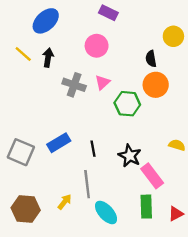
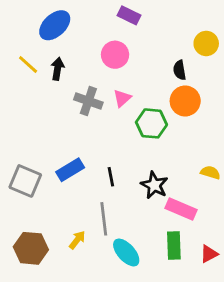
pink rectangle: (152, 176) -> (181, 209), turned -30

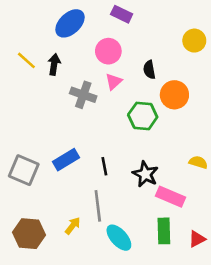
blue ellipse: (55, 25) -> (70, 23), moved
black semicircle: (180, 70) -> (149, 70), moved
pink triangle: (122, 98) -> (114, 82), moved

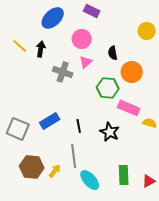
pink rectangle: (170, 197) -> (129, 108), moved
brown hexagon: (29, 234) -> (32, 167), moved

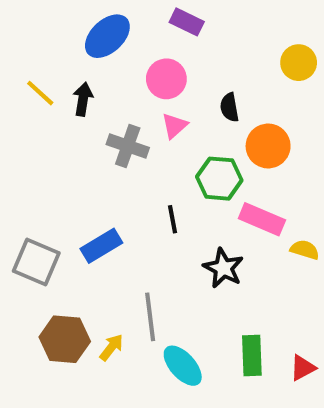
black line: (79, 126) -> (172, 219), moved

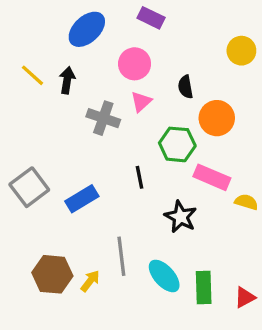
gray square: (36, 262) -> (29, 187), moved, turned 30
cyan ellipse: (183, 366) -> (164, 276), moved

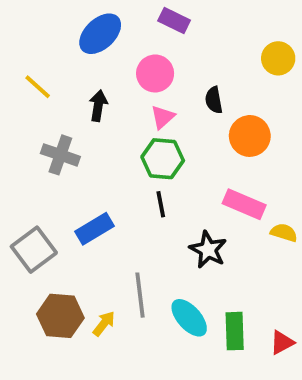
black arrow: (67, 80) -> (98, 106), moved
gray cross: (103, 118) -> (60, 155), moved
green hexagon: (177, 144) -> (163, 159), moved
gray square: (29, 187) -> (34, 250), moved

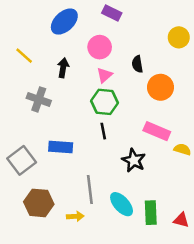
blue rectangle: (94, 229) -> (61, 147), turned 35
yellow arrow: (104, 323) -> (75, 216), moved, turned 49
red triangle: (282, 342) -> (181, 220), turned 42

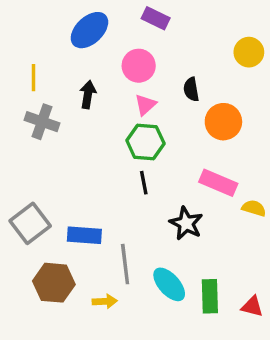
yellow line: (24, 56) -> (34, 78), turned 48
gray cross: (39, 99) -> (42, 122), moved
blue rectangle: (61, 147) -> (84, 235), moved

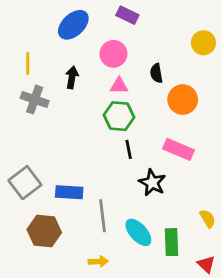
pink triangle: (145, 105) -> (119, 86), turned 42
black line: (144, 183) -> (129, 149), moved
yellow semicircle: (254, 208) -> (208, 219), moved, turned 42
yellow arrow: (105, 301) -> (98, 261), moved
red triangle: (252, 306) -> (206, 264), moved, turned 30

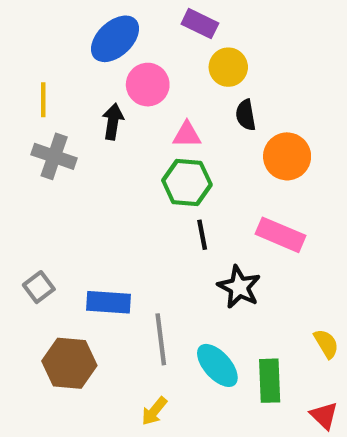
yellow circle: (203, 43) -> (228, 67), moved
pink circle: (113, 54) -> (148, 85), moved
gray square: (25, 183) -> (39, 287), size x0.6
yellow arrow: (98, 261) -> (154, 411), turned 132

